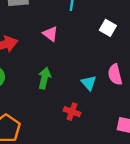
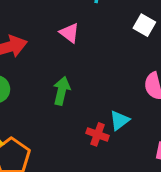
cyan triangle: (89, 83) -> (119, 120), moved, turned 35

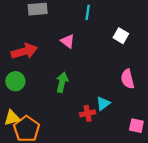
red cross: (98, 134) -> (88, 113), turned -32

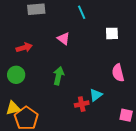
cyan line: (88, 12) -> (82, 12), turned -32
white square: (121, 36) -> (112, 33), turned -32
red arrow: (24, 51) -> (24, 48), size x0.7

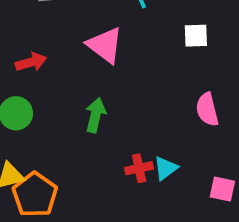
pink triangle: (64, 39) -> (105, 45), size x1.5
cyan triangle: (96, 95) -> (166, 168), moved

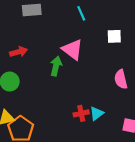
pink triangle: (105, 45) -> (72, 50), moved
green arrow: (95, 115) -> (56, 66), moved

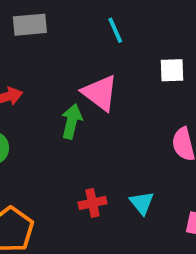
red cross: (81, 113) -> (92, 203), moved
cyan triangle: (97, 113) -> (142, 203), turned -32

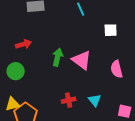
pink triangle: (100, 93) -> (82, 60), moved

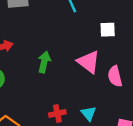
pink triangle: (82, 60) -> (89, 62), moved

